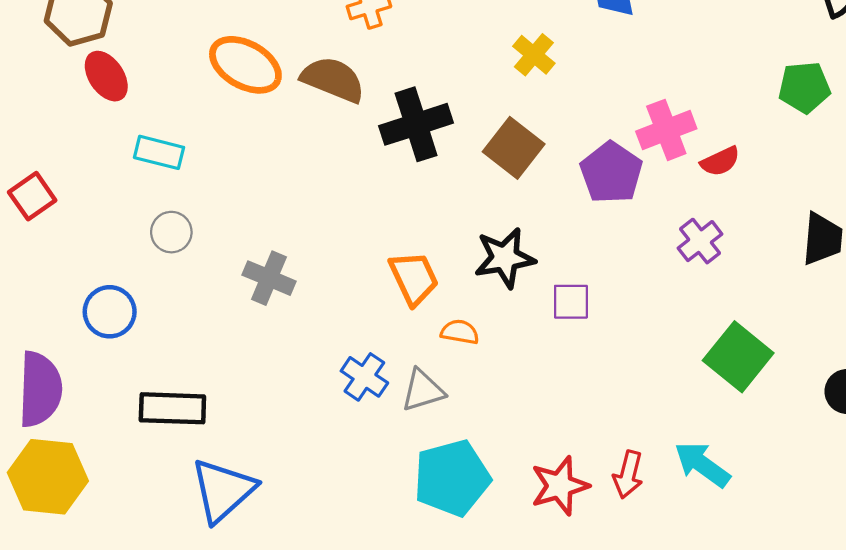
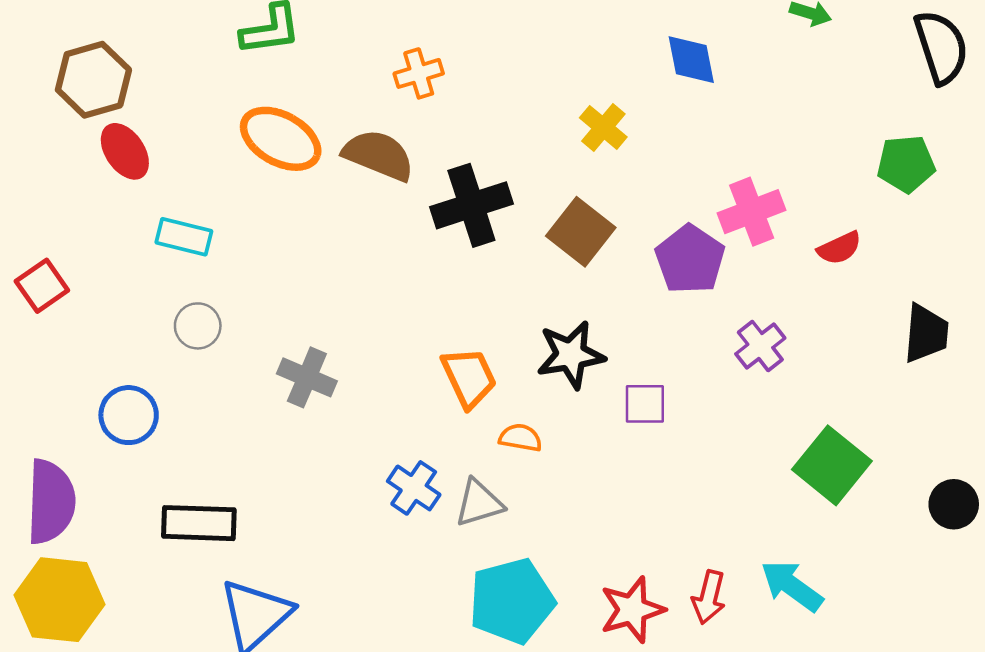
red semicircle: (720, 161) -> (839, 248), moved
purple cross: (700, 241) -> (760, 346), moved

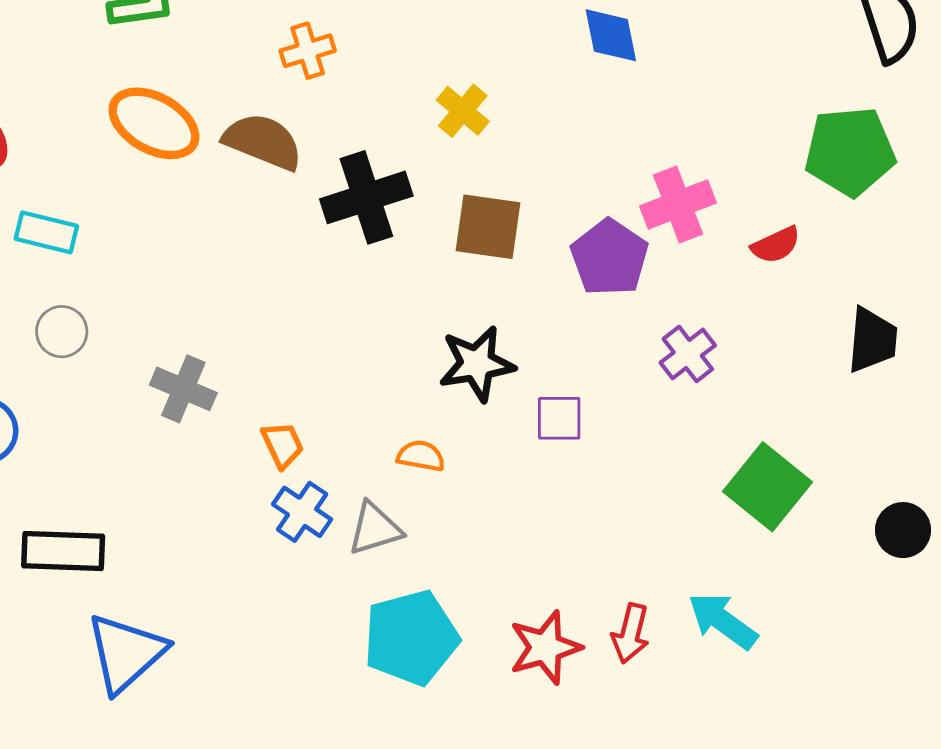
yellow cross: (603, 127) -> (463, 111), moved
green pentagon: (906, 164) -> (850, 151), size x1.4
brown square: (581, 232) -> (488, 227), turned -30
orange trapezoid: (469, 377) -> (283, 445), moved, size x0.7

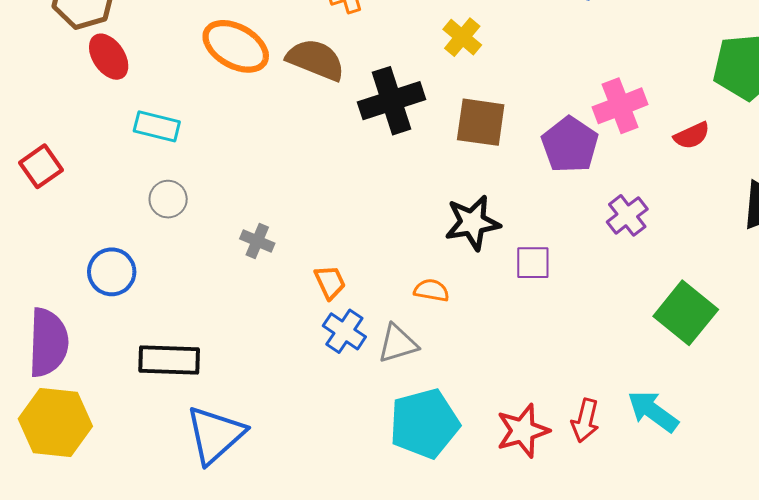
gray cross: (183, 389) -> (257, 241), size x0.7

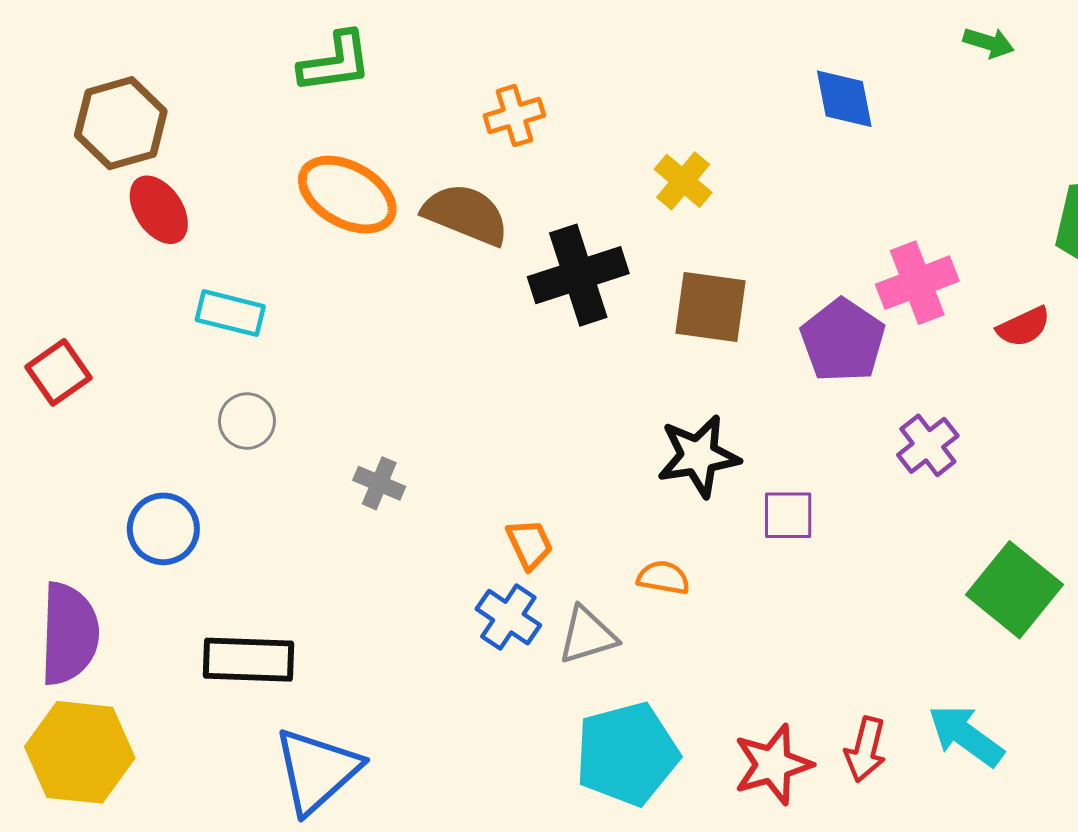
orange trapezoid: (330, 282) -> (530, 544), moved
orange semicircle: (431, 290) -> (663, 578), moved

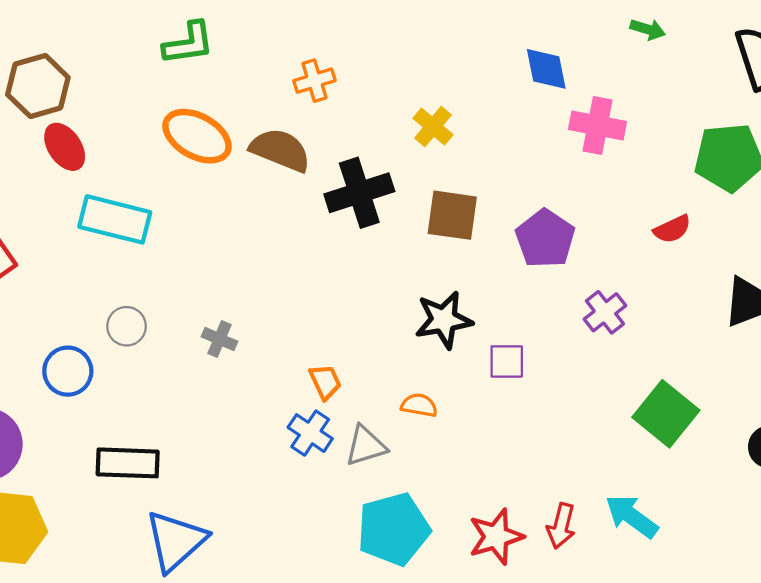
pink cross: (917, 283) -> (597, 125), moved, turned 32
cyan rectangle: (230, 313) -> (115, 219), size x1.5
gray circle: (247, 421) -> (127, 326), moved

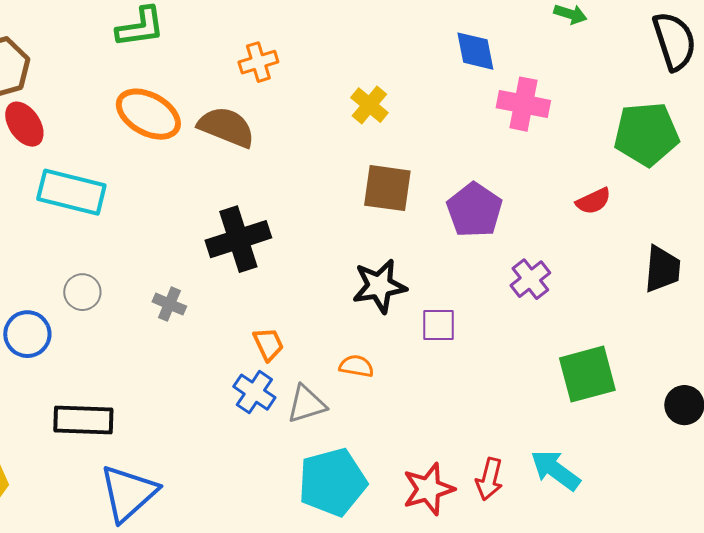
black cross: (359, 193) -> (238, 239), moved
green square: (666, 414) -> (587, 374), turned 36

